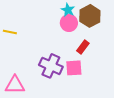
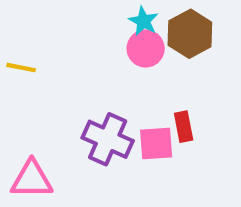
red rectangle: (83, 47) -> (184, 127), moved, turned -48

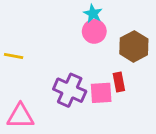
brown hexagon: (190, 34) -> (134, 46), moved
yellow line: (21, 68) -> (14, 56), moved

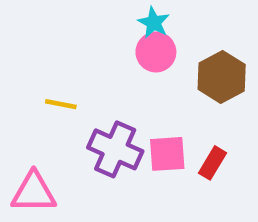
yellow line: (14, 56) -> (61, 104), moved
red rectangle: (119, 82) -> (213, 163), moved, turned 42

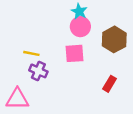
purple cross: (115, 149) -> (38, 71), moved, size x0.7
pink square: (167, 154) -> (75, 53), moved

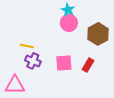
pink square: (75, 53) -> (64, 63), moved
red rectangle: (110, 84) -> (88, 65), moved

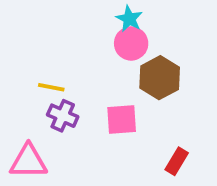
brown hexagon: (98, 34) -> (160, 78), moved
red rectangle: (88, 65) -> (177, 161), moved

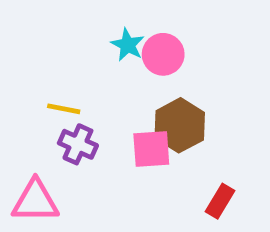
cyan star: (129, 19) -> (128, 45), moved
brown hexagon: (160, 78) -> (180, 125), moved

